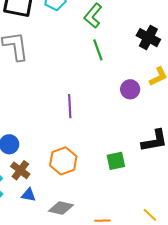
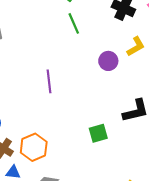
orange hexagon: (63, 161) -> (34, 147), moved

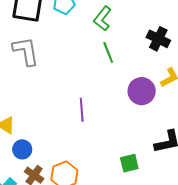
purple circle: (108, 61) -> (142, 91), size x1.4

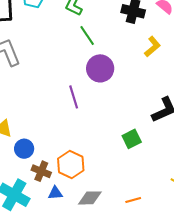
purple circle: (142, 91) -> (100, 68), moved

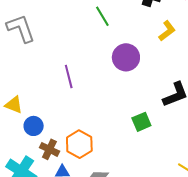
purple circle: (100, 68) -> (126, 57), moved
purple line: (74, 97) -> (69, 77), moved

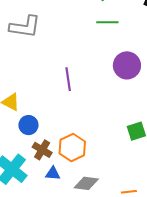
green line: (102, 16) -> (107, 22), turned -65
gray L-shape: (21, 28) -> (25, 27), turned 112

